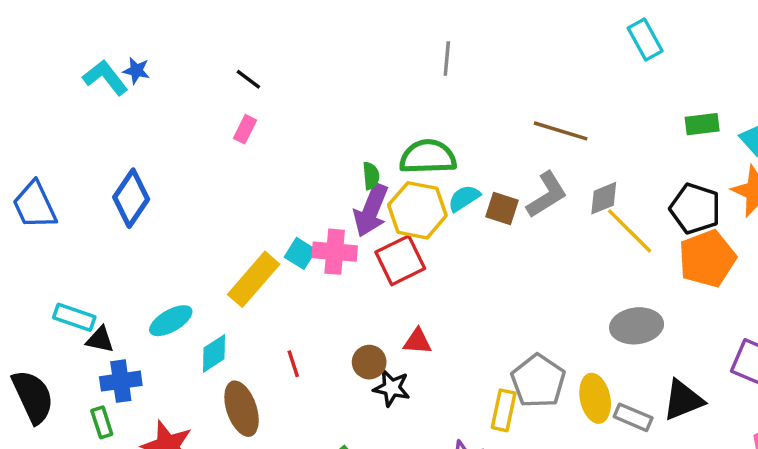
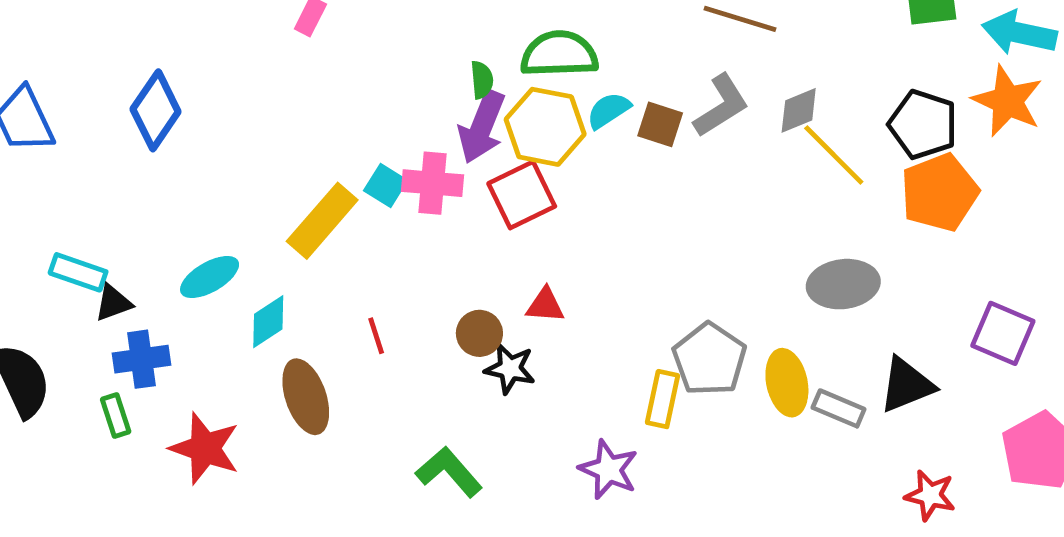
black triangle: (100, 340) -> (113, 303), turned -32

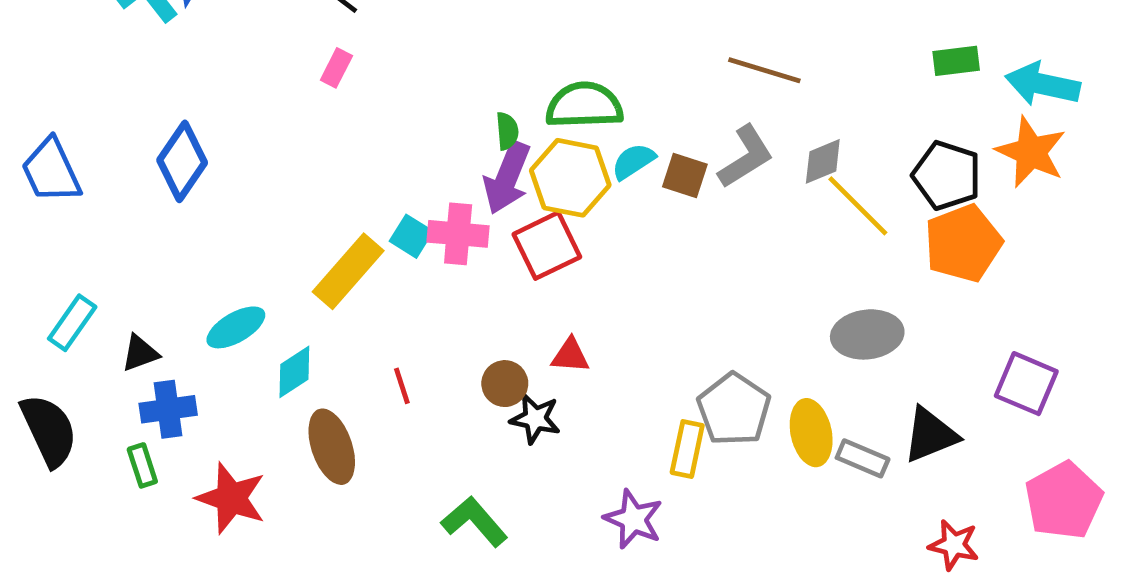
cyan rectangle: (78, 272) -> (72, 323), moved, turned -74

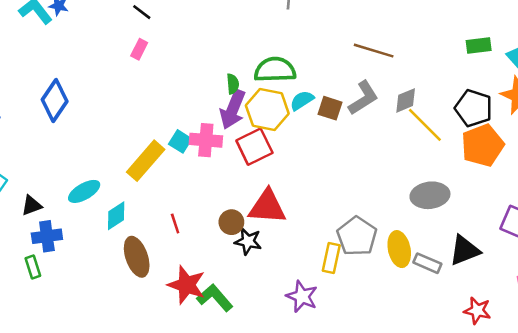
red triangle: (570, 355) -> (267, 207), size x1.8
red star: (231, 498) -> (187, 285), moved

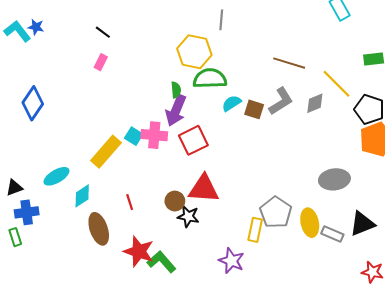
yellow hexagon: (267, 109) -> (194, 52), moved
yellow line: (425, 125) -> (336, 84), moved

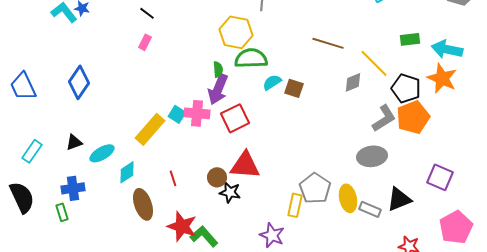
gray L-shape: (281, 101) -> (384, 118), moved
black triangle: (14, 188) -> (74, 142), moved

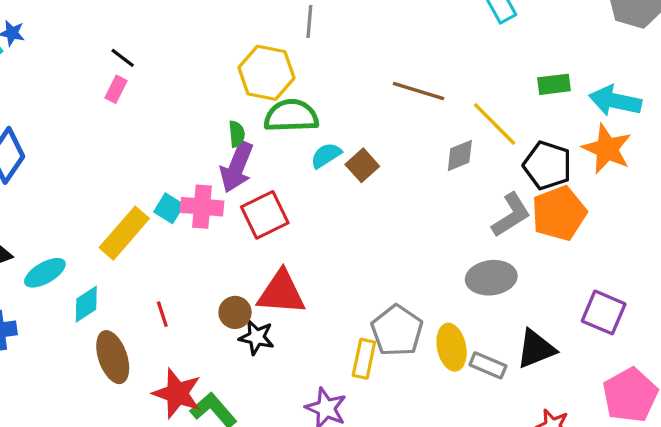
black line: (147, 13) -> (123, 58), moved
brown square: (294, 88) -> (362, 165), turned 30

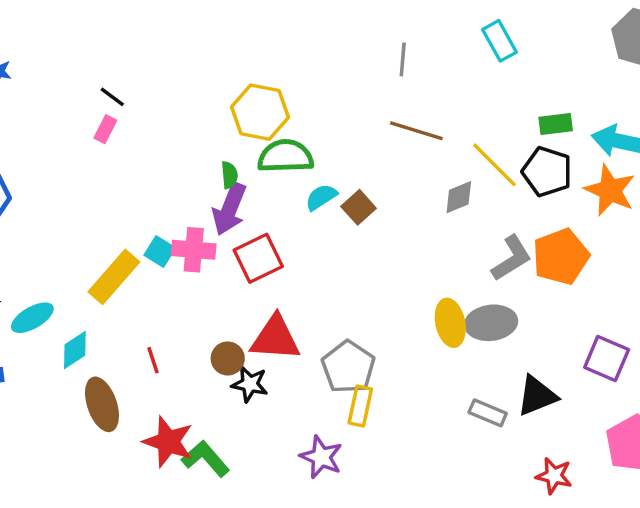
gray line: (309, 22) -> (403, 59), moved
black pentagon: (547, 165) -> (547, 172), moved
gray pentagon: (397, 331) -> (348, 367), moved
yellow ellipse: (452, 347) -> (450, 323), moved

